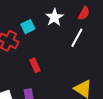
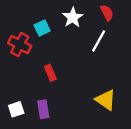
red semicircle: (84, 13) -> (107, 13), turned -56

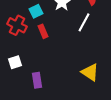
red rectangle: (50, 73) -> (43, 31), moved
white square: (16, 109) -> (15, 62), moved

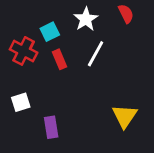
white line: (84, 22) -> (96, 54), moved
yellow triangle: (90, 72) -> (125, 116), turned 30

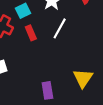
purple rectangle: (51, 127) -> (47, 90), moved

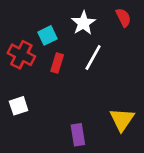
red rectangle: (31, 33) -> (57, 63), turned 40

